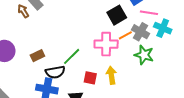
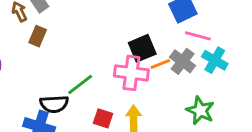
black square: (117, 15) -> (142, 48), moved
green star: (144, 55) -> (200, 111), moved
brown rectangle: (37, 56) -> (38, 36), moved, turned -48

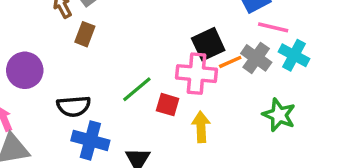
black semicircle: (54, 104) -> (74, 106), moved
red square: (103, 118) -> (168, 105), moved

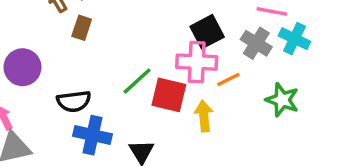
orange line: (230, 62) -> (228, 79), moved
red square: (168, 105) -> (169, 95), size x1.5

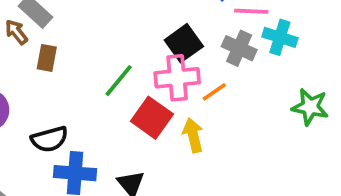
green line: (137, 81) -> (119, 81), moved
red square: (169, 95) -> (152, 118), turned 30
green star: (282, 100) -> (310, 107), moved

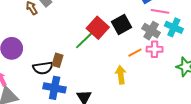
brown rectangle: (47, 58) -> (58, 60), moved
pink cross: (177, 78) -> (155, 49), moved, size x0.7
red square: (152, 118) -> (98, 28), moved

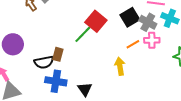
black square: (121, 24) -> (130, 17), moved

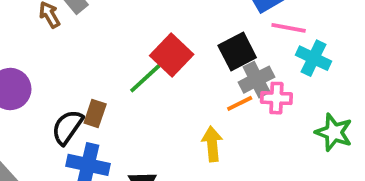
gray cross: (148, 22) -> (257, 80), moved, turned 30
black semicircle: (44, 62) -> (67, 127), turned 132

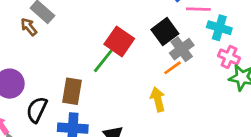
pink cross: (276, 98) -> (229, 57), moved, turned 30
brown rectangle: (95, 114) -> (72, 91), size x1.4
black semicircle: (67, 127) -> (37, 110), moved

